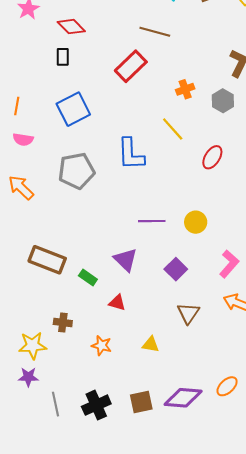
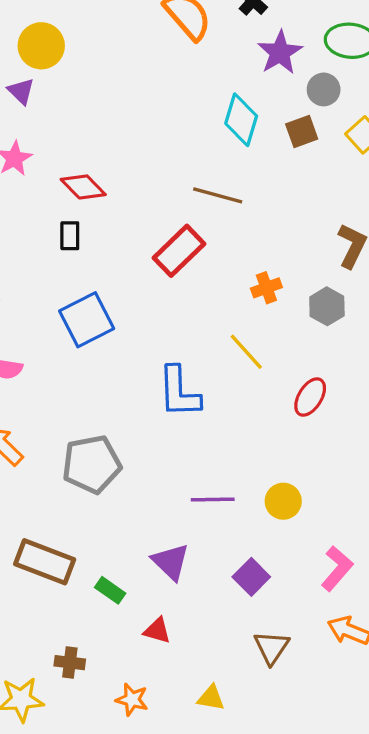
gray pentagon: (76, 171) -> (92, 464), moved

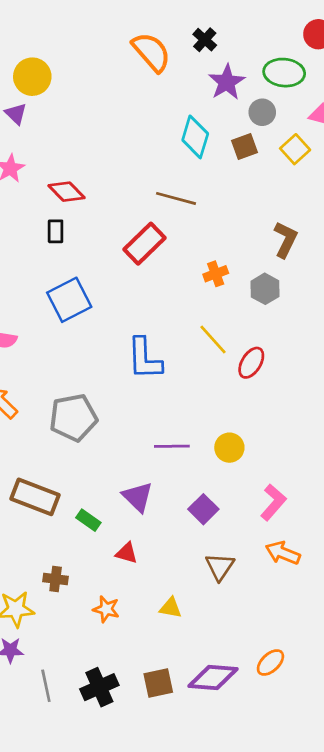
yellow line: (246, 352) -> (213, 339), moved

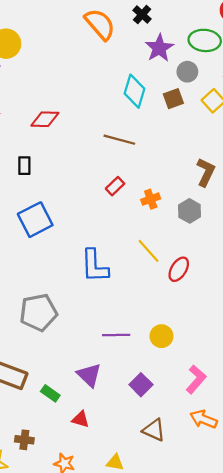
red diamond: (66, 192) -> (45, 119), moved, turned -44
red rectangle: (145, 244) -> (115, 186), moved, size x0.6
brown triangle: (220, 567) -> (154, 430), turned -40

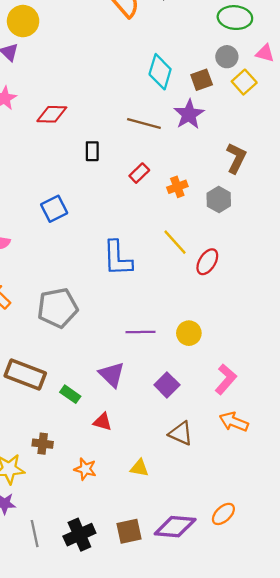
purple star: (159, 48) -> (189, 114), moved
gray circle: (187, 72) -> (227, 57), moved
red diamond: (45, 119) -> (52, 114), moved
black rectangle: (24, 166) -> (92, 151), moved
blue square: (35, 220) -> (54, 209), size x0.7

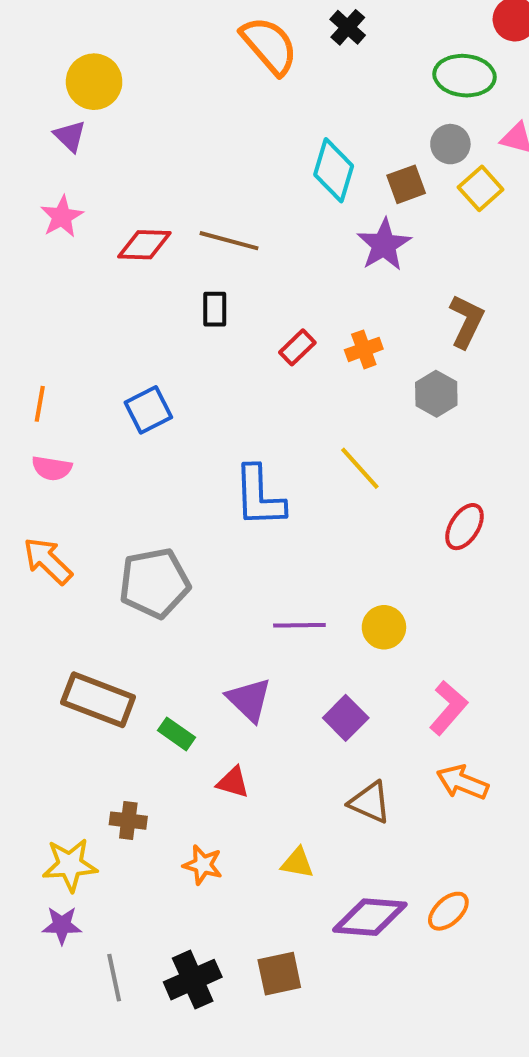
brown line: (144, 124) -> (229, 241), moved
orange cross: (177, 187) -> (364, 349), moved
red ellipse: (207, 262) -> (465, 527), moved
orange ellipse: (223, 514) -> (448, 911), moved
purple diamond: (175, 527) -> (370, 917), moved

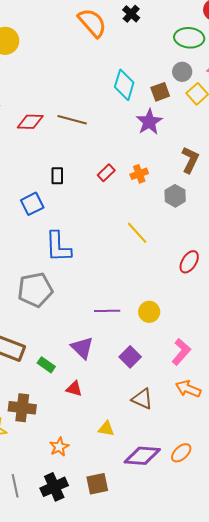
black rectangle: (215, 309) -> (57, 176), moved
blue L-shape: (259, 496) -> (58, 247), moved
brown cross: (128, 821) -> (22, 408), size x1.5
orange star: (203, 865) -> (59, 447), moved, turned 30

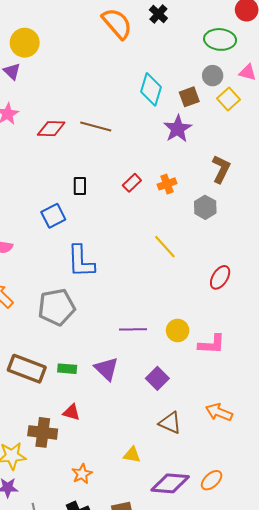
pink L-shape: (181, 352) -> (212, 344), moved, turned 52
green rectangle: (46, 365) -> (67, 369), moved, turned -30
red triangle: (74, 389) -> (71, 412), moved

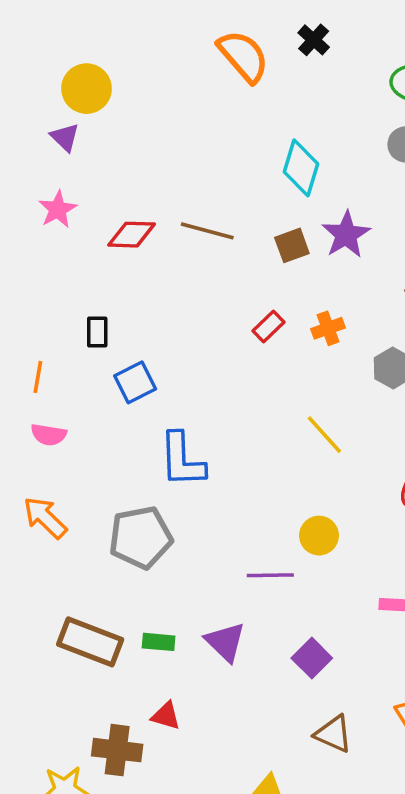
brown square: (189, 97) -> (292, 245), moved
black rectangle: (80, 186) -> (97, 332), moved
yellow circle: (178, 330) -> (319, 536), moved

